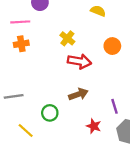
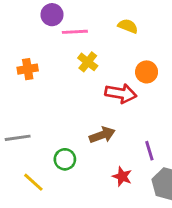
pink line: (20, 22) -> (75, 32), moved
red arrow: (79, 61) -> (121, 93), moved

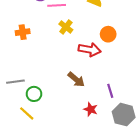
brown arrow: (102, 135) -> (76, 80), turned 60
green circle: (65, 159) -> (34, 94), moved

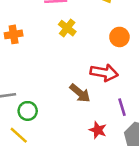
red arrow: (90, 50) -> (104, 73), moved

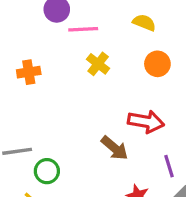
orange circle: (119, 37) -> (157, 64), moved

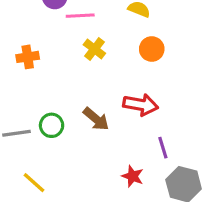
brown arrow: (115, 148) -> (96, 119), moved
green circle: (47, 171) -> (52, 125), moved

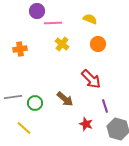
red arrow: (141, 105) -> (91, 79), turned 35
brown arrow: (96, 119) -> (65, 99), moved
green circle: (52, 125) -> (35, 103), moved

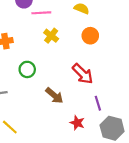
green circle: (35, 103) -> (27, 69), moved

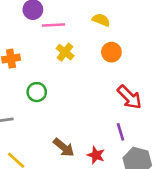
red arrow: (83, 74) -> (129, 97), moved
brown arrow: (54, 96) -> (64, 147), moved

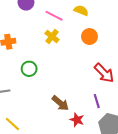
pink line: (53, 25) -> (54, 16), moved, turned 30
brown arrow: (64, 147) -> (60, 103), moved

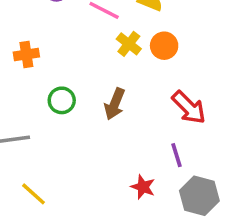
yellow cross: (52, 37) -> (129, 44), moved
brown arrow: (60, 103) -> (115, 104), moved, turned 72

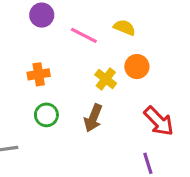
yellow cross: (129, 44) -> (106, 79), moved
orange cross: (26, 55) -> (39, 74), moved

